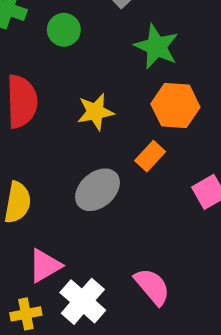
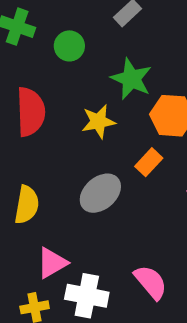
green star: (156, 47) -> (131, 79), moved
white cross: (83, 301) -> (87, 296), turned -30

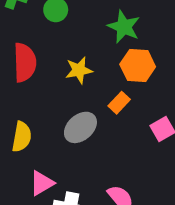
green star: (131, 79) -> (124, 27), moved

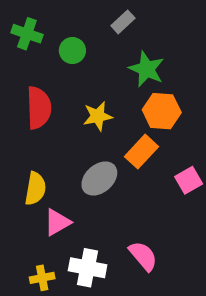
orange rectangle: (119, 103) -> (141, 152), size x1.4
pink triangle: (42, 183) -> (57, 222), moved

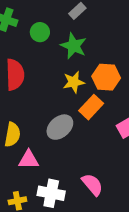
green star: (147, 69) -> (74, 46), moved
yellow star: (98, 116) -> (74, 82), moved
pink triangle: (57, 222) -> (29, 160), turned 30

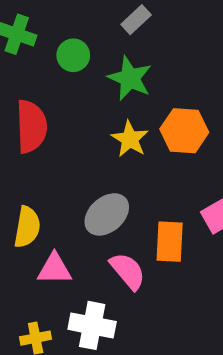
yellow star: (74, 82) -> (130, 139), turned -30
orange rectangle: (91, 107) -> (170, 242), moved, turned -40
pink semicircle: (92, 185) -> (128, 271), moved

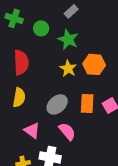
yellow semicircle: (27, 227) -> (19, 97), moved
orange rectangle: (170, 242) -> (87, 103), moved
pink triangle: (54, 269) -> (32, 130), turned 36

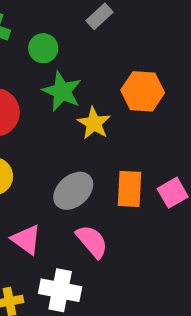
green star: (68, 39) -> (62, 91), moved
orange hexagon: (94, 64) -> (143, 91), moved

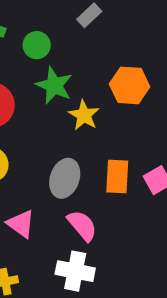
gray ellipse: (73, 191) -> (65, 178), turned -30
white cross: (60, 290) -> (75, 271), moved

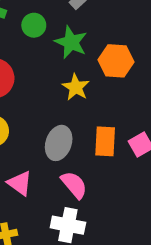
green star: (54, 85) -> (71, 42), moved

